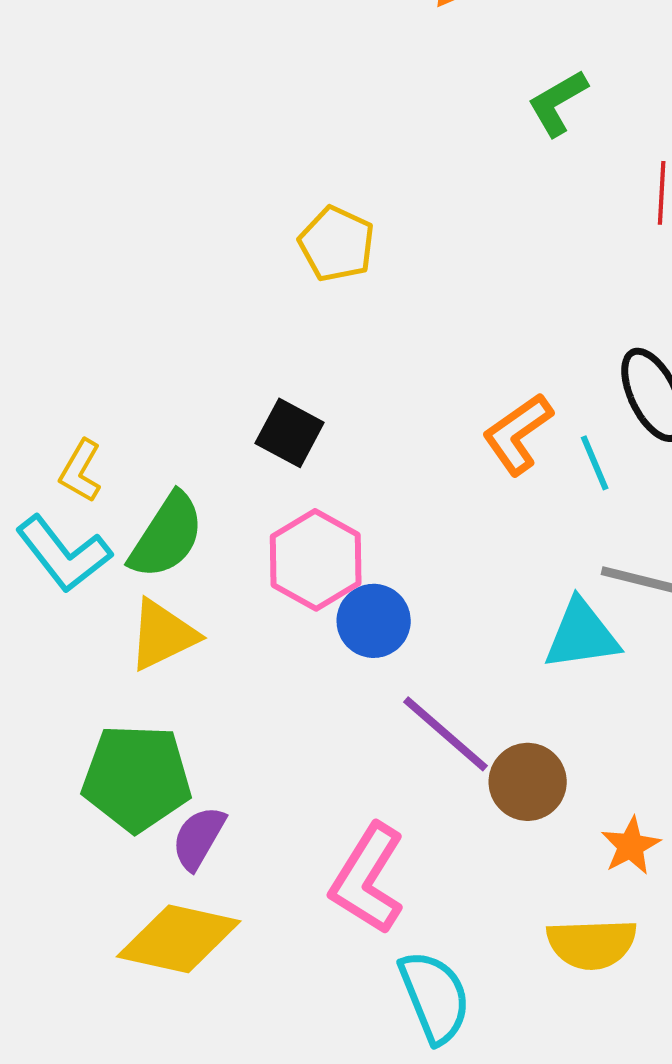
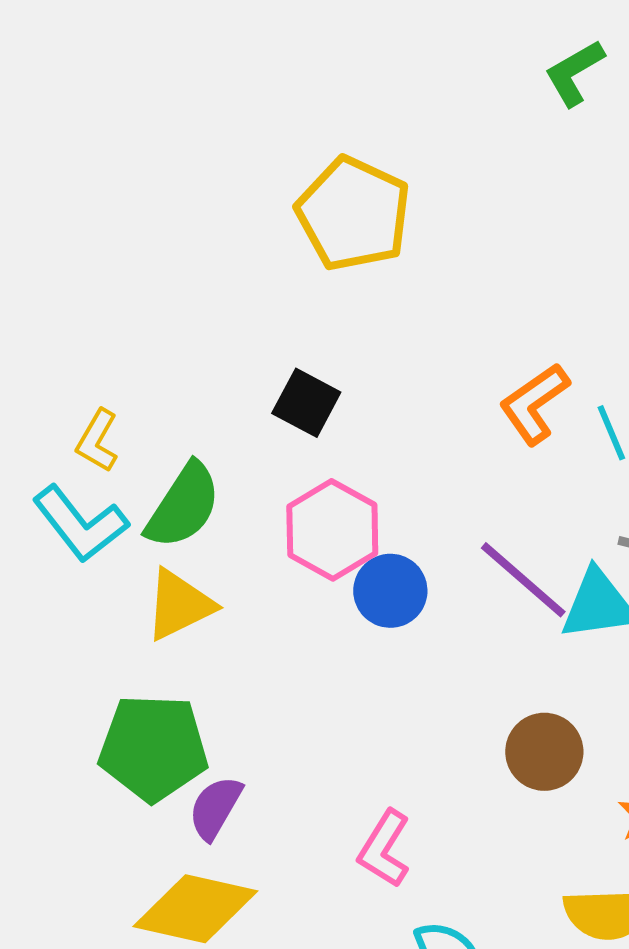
yellow pentagon: (337, 244) -> (353, 214), size x1.5
purple line: (446, 734) -> (523, 580), moved
pink L-shape: (368, 879) -> (384, 849), size x0.7

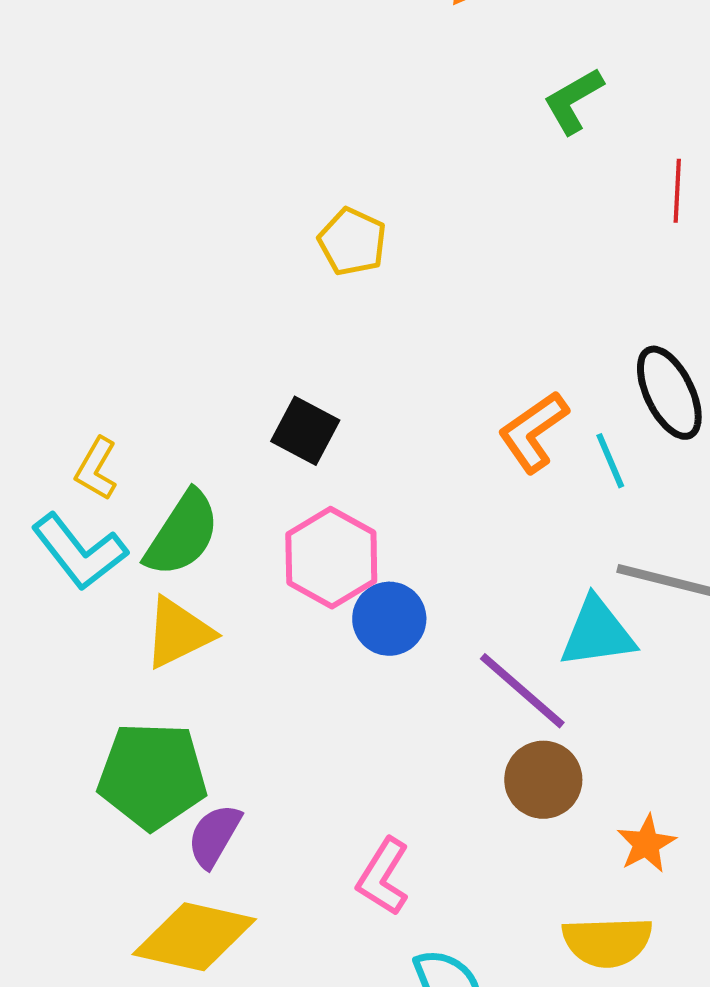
yellow pentagon: (353, 214) -> (352, 242), size x0.6
purple line: (523, 580) -> (522, 691), moved

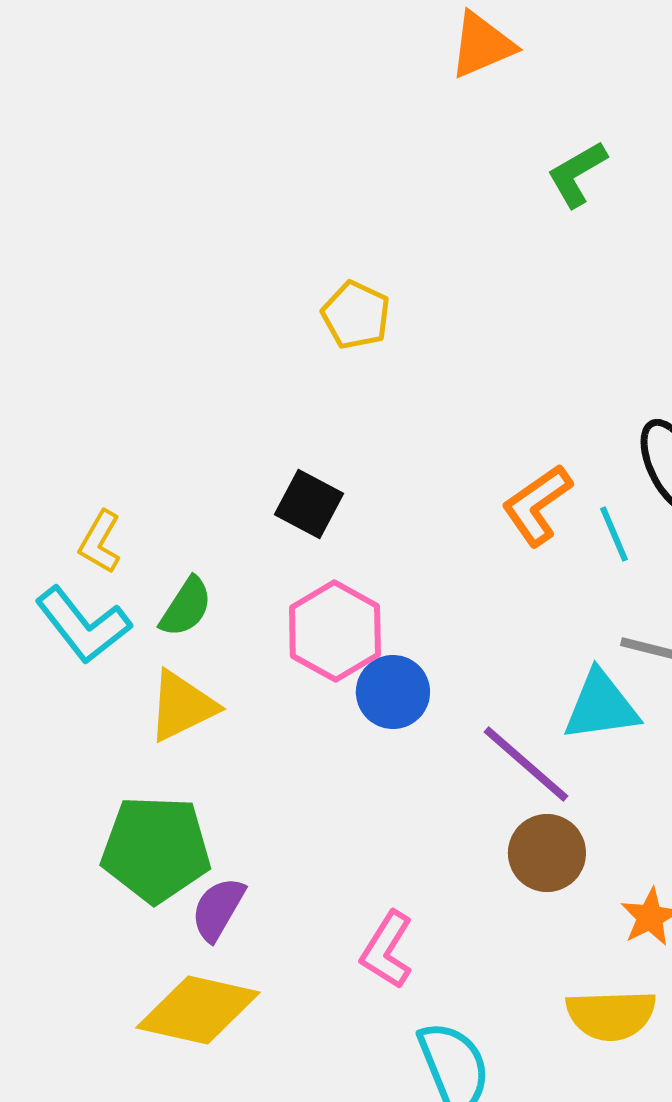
green semicircle: (182, 534) -> (186, 607), size x0.7

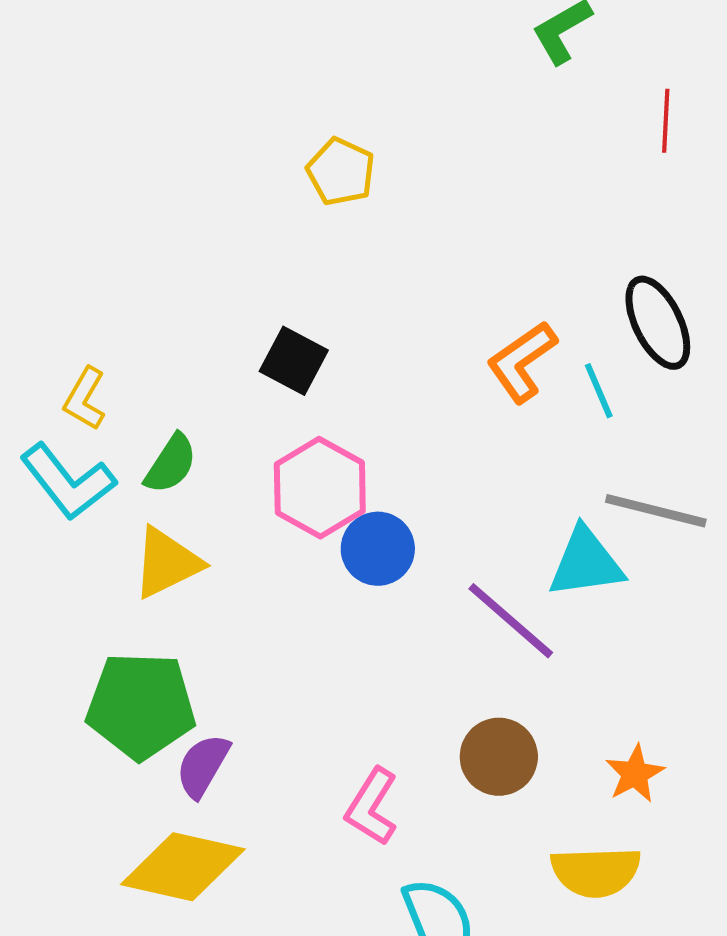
brown circle: (547, 853) -> (499, 757), moved

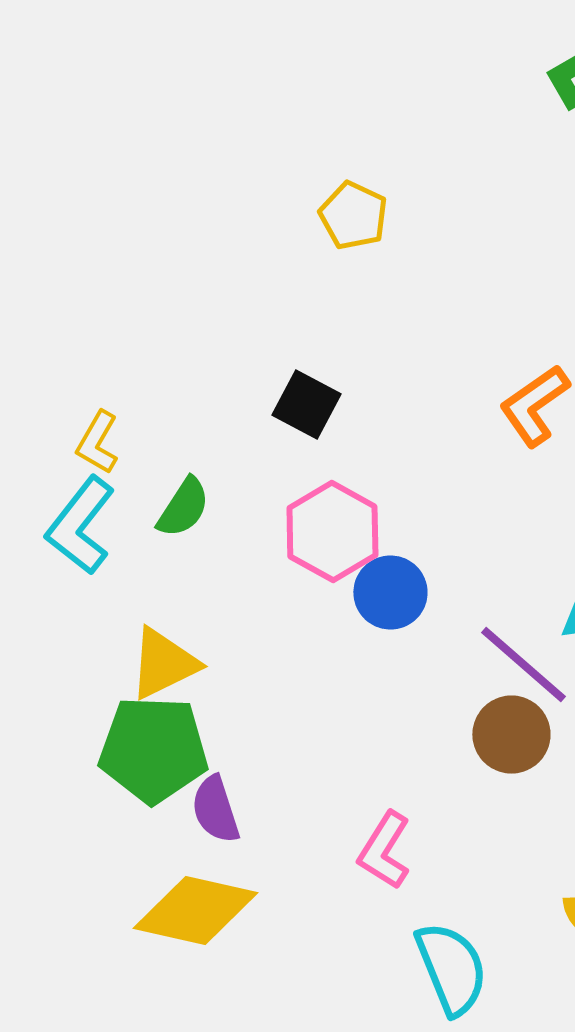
cyan L-shape: (68, 482) -> (80, 526), turned 76
yellow triangle: (167, 563) -> (163, 664), moved
brown circle: (499, 757) -> (511, 734), moved
purple semicircle: (203, 766) -> (215, 810), turned -48

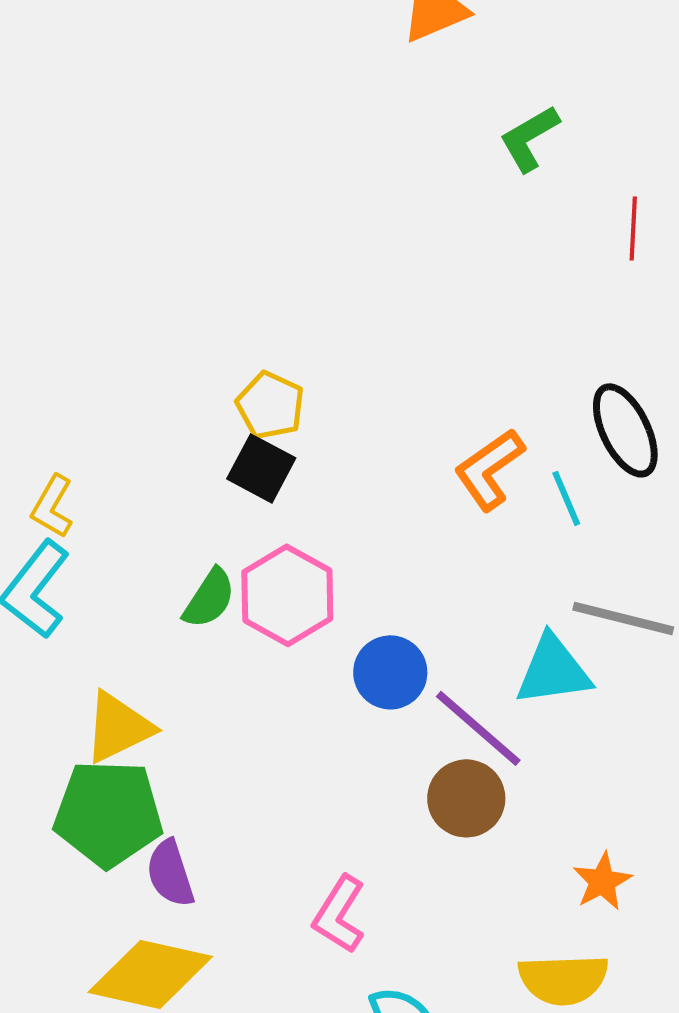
yellow pentagon: (353, 216) -> (270, 405), moved
green semicircle: (183, 508) -> (209, 598), moved
blue circle: (390, 592) -> (390, 672), moved

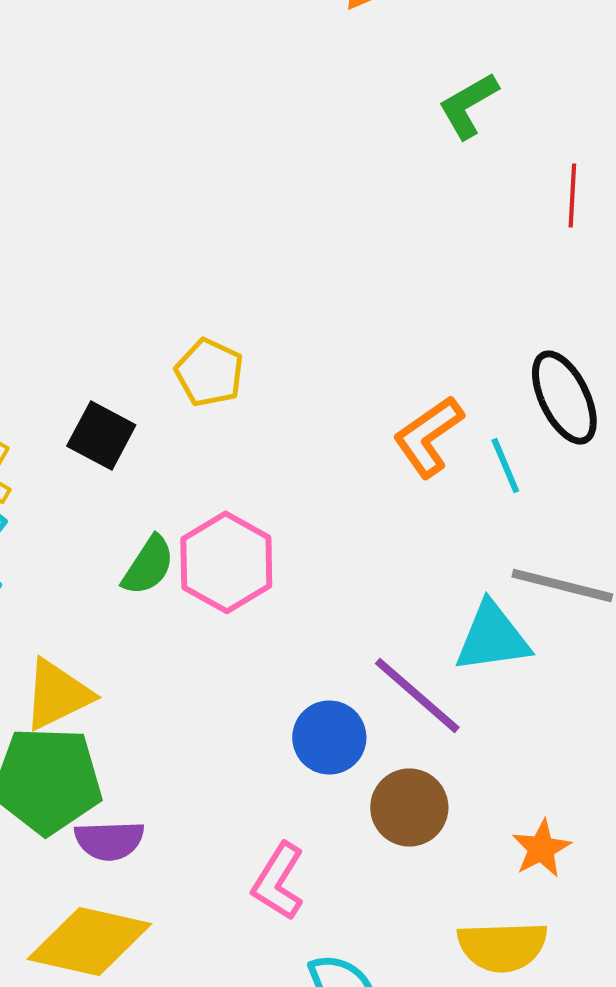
black square: (261, 468) -> (101, 435), moved
blue circle: (390, 672) -> (329, 737), moved
brown circle: (466, 798) -> (409, 807), moved
purple semicircle: (170, 873) -> (109, 840), turned -74

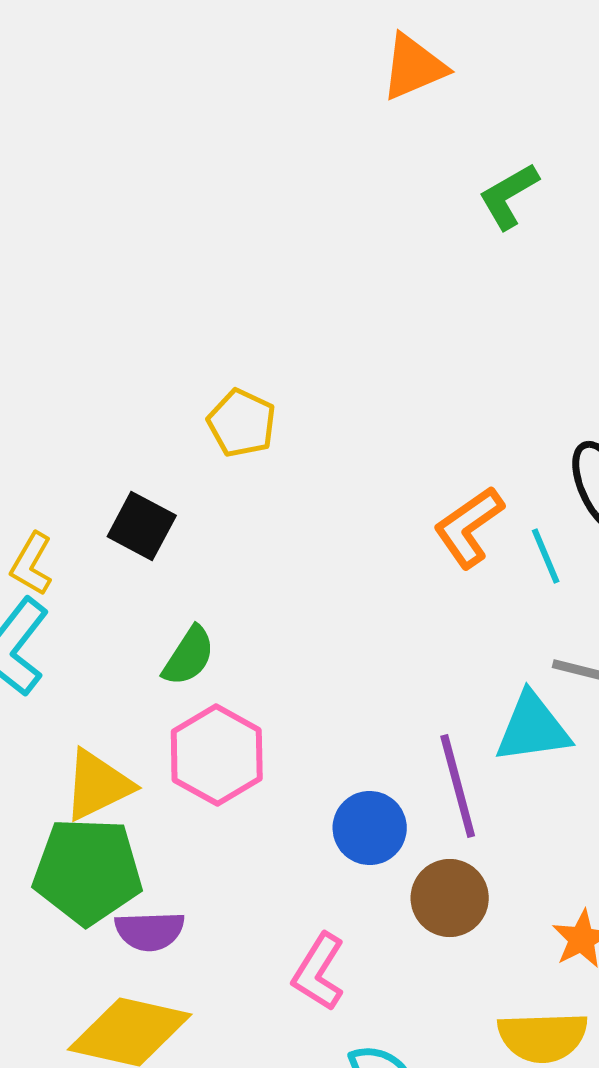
yellow pentagon: (209, 372) -> (242, 423), moved
pink hexagon: (226, 562) -> (217, 755), moved
purple line: (417, 695) -> (458, 786), turned 34

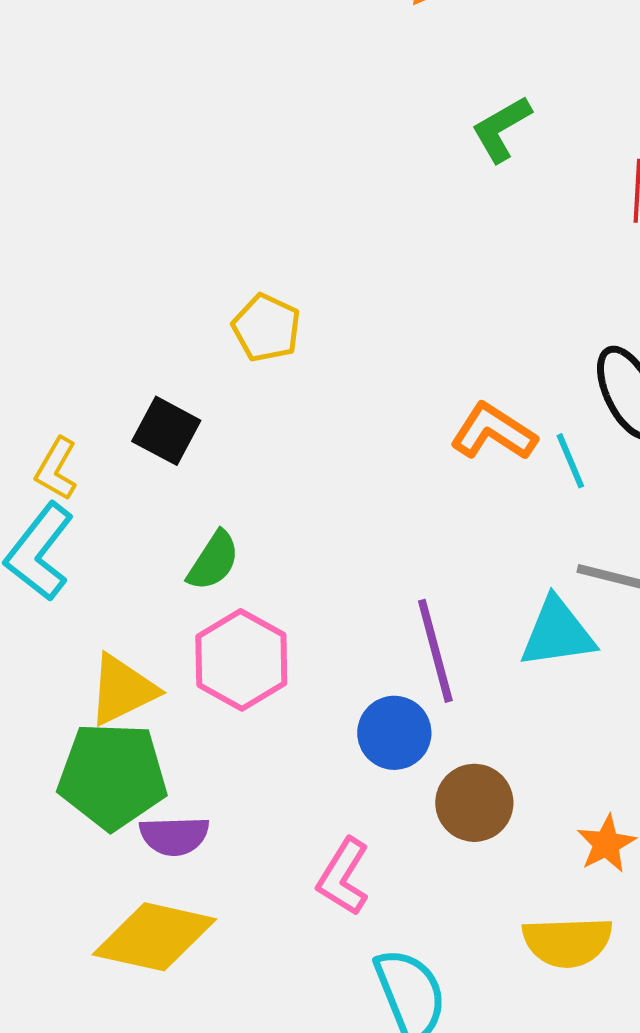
green L-shape: (509, 196) -> (501, 129), moved
orange L-shape: (469, 527) -> (493, 432), turned 68
purple line: (458, 786) -> (435, 651), moved

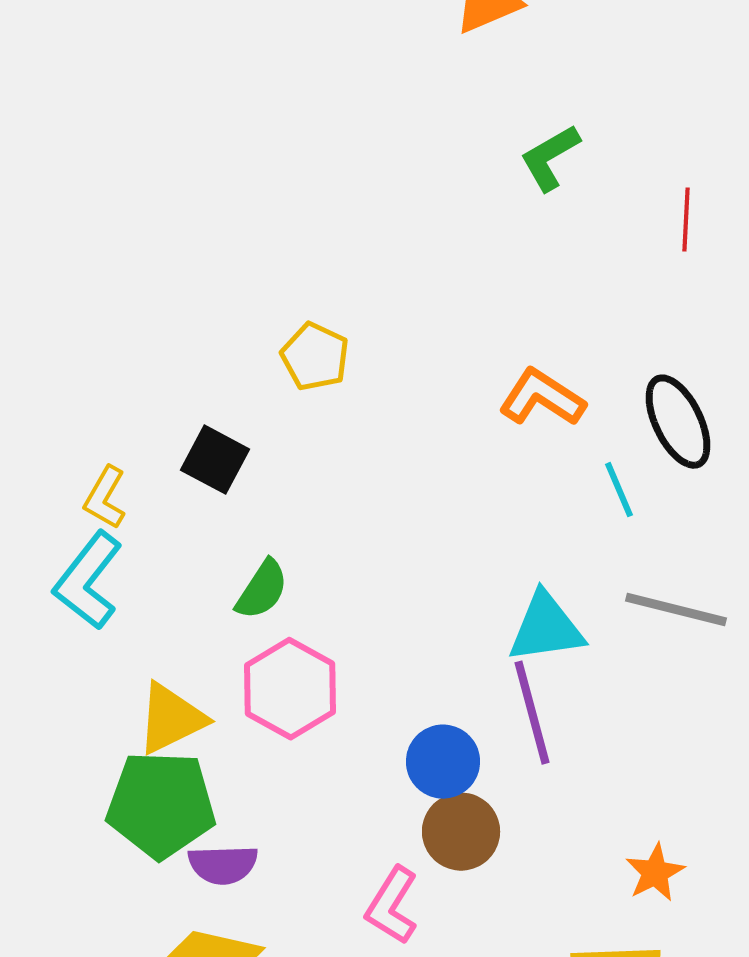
orange L-shape: (493, 432) -> (542, 398), moved
cyan triangle: (557, 633) -> (546, 628), moved
purple line: (435, 651) -> (532, 713), moved
brown circle: (474, 803) -> (461, 832), moved

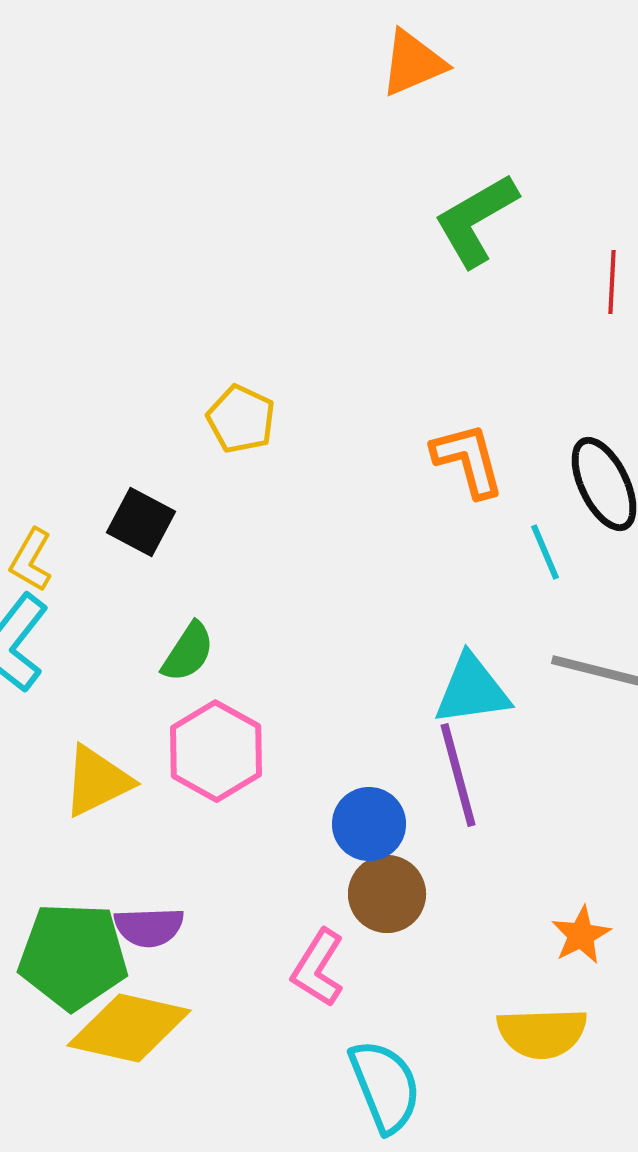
green L-shape: (550, 158) -> (476, 220), size x1.4
orange L-shape: (542, 398) -> (468, 460), turned 42
green pentagon: (161, 805) -> (73, 956), moved

